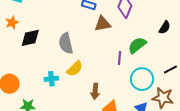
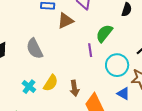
yellow semicircle: (75, 69) -> (51, 83), moved
cyan cross: (51, 79) -> (29, 87), turned -32

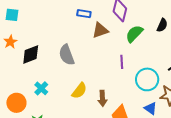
green semicircle: (104, 33) -> (134, 34), moved
cyan cross: (29, 87) -> (41, 88), moved

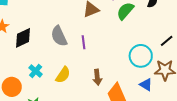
purple line: (122, 62) -> (84, 42), moved
yellow semicircle: (79, 91) -> (63, 75), moved

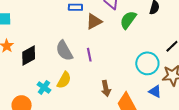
yellow semicircle: (63, 75) -> (64, 80), moved

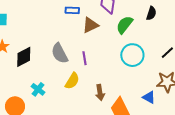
cyan circle: (147, 63) -> (132, 55), moved
yellow semicircle: (64, 80) -> (72, 81), moved

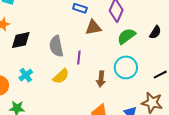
brown arrow: (100, 92) -> (101, 79), moved

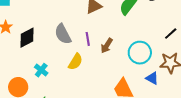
cyan circle: (126, 67) -> (140, 53), moved
brown arrow: (101, 79) -> (107, 46), moved, turned 42

